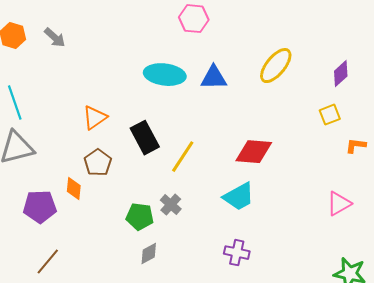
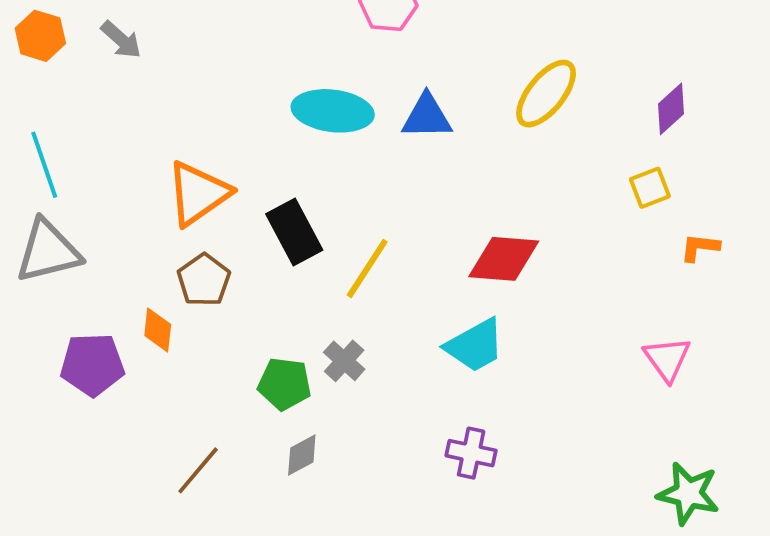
orange triangle: (95, 118) -> (198, 194), size x1.4
pink triangle: (339, 204) -> (667, 359), turned -36
brown line: (48, 262) -> (198, 470), moved

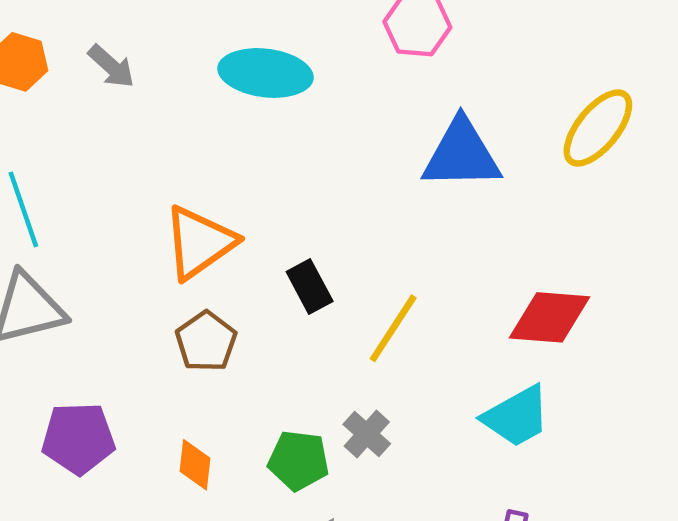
cyan ellipse: (333, 111) -> (265, 73), moved
blue triangle: (427, 117) -> (461, 154), size x1.4
black rectangle: (294, 232) -> (310, 286), size x0.7
orange diamond: (158, 330) -> (195, 465), moved

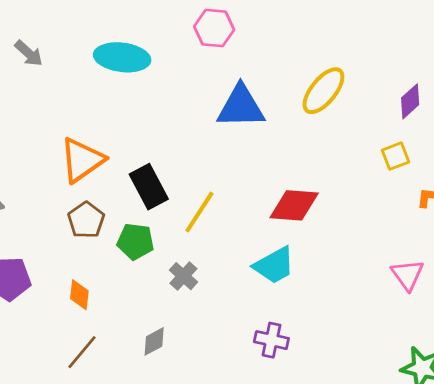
black rectangle: (310, 286) -> (149, 187), size x1.4
green pentagon: (299, 460) -> (135, 241), moved

